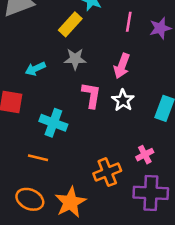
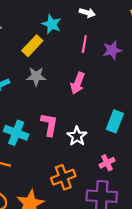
pink L-shape: (91, 95) -> (49, 124), moved
white star: (123, 100) -> (77, 136), moved
pink cross: (145, 155) -> (107, 163), moved

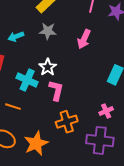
pink L-shape: (49, 124) -> (56, 90), moved
white star: (77, 136) -> (48, 67), moved

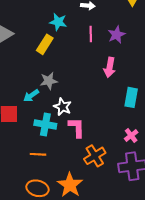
gray star: (48, 31) -> (49, 81), moved
cyan arrow: (16, 36) -> (31, 96), moved
pink arrow: (84, 39) -> (110, 67), moved

